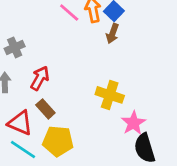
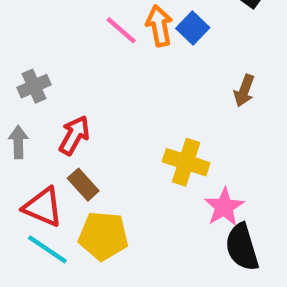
brown arrow: (112, 33) -> (244, 91), moved

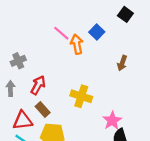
orange arrow: (159, 26) -> (77, 44), moved
yellow cross: (186, 162) -> (81, 96), moved
red triangle: (43, 207) -> (23, 121), turned -30

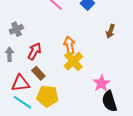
orange arrow: (77, 44) -> (69, 45), moved
yellow cross: (81, 96) -> (73, 61), turned 30

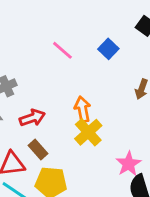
red arrow: (34, 51) -> (32, 118), turned 42

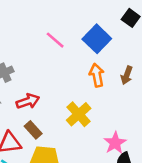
blue square: (108, 49) -> (97, 39), size x1.5
orange arrow: (83, 109) -> (97, 75), moved

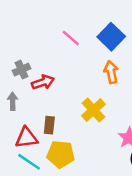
red arrow: (28, 101) -> (43, 82), moved
brown rectangle: (33, 130) -> (49, 125), turned 48

